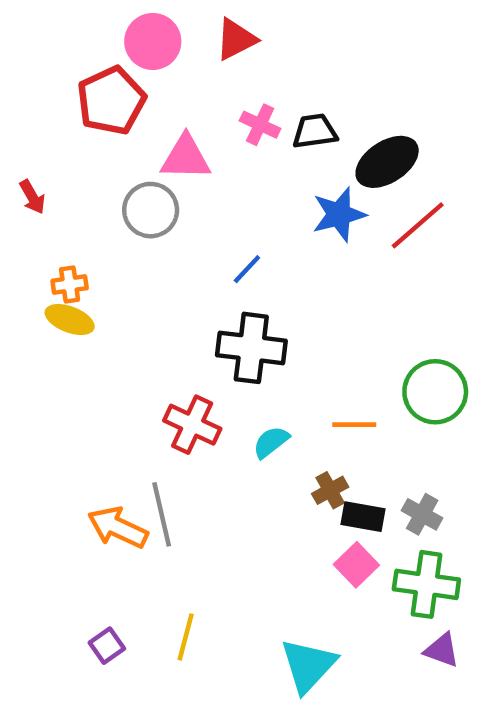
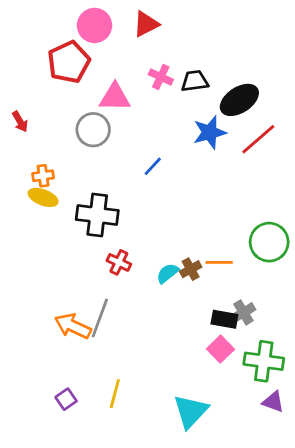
black cross: (251, 348) -> (97, 215), moved
red cross: (192, 425) -> (119, 262), size x0.7
brown cross: (330, 490) -> (191, 269), moved
gray line: (162, 514) -> (100, 318), turned 33
gray cross: (422, 514) -> (243, 312), moved, turned 30

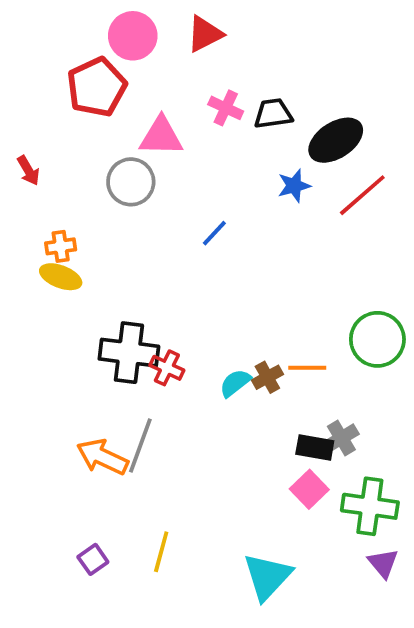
blue star: (210, 132) -> (294, 186), size x0.7
black cross: (97, 215) -> (129, 353), moved
purple triangle: (273, 402) -> (383, 563), turned 30

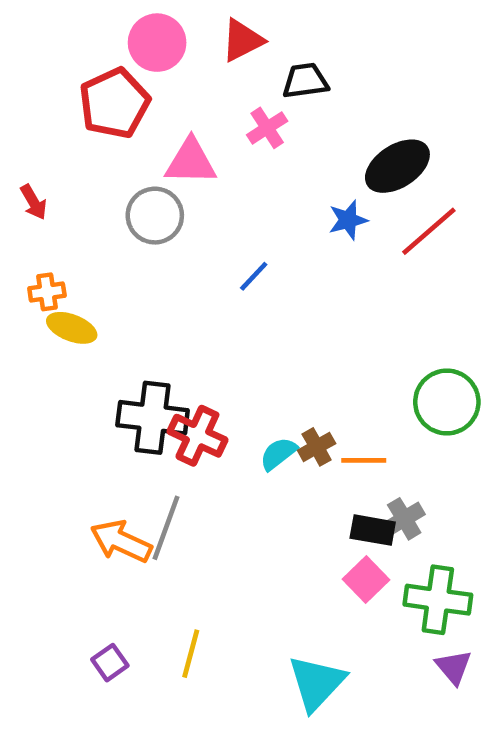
pink cross: (226, 108) -> (267, 128), turned 32
black trapezoid: (273, 114) -> (305, 81), moved
orange cross: (61, 246) -> (47, 292), moved
red cross: (167, 368) -> (197, 436), size x1.4
orange line: (307, 368) -> (364, 460), moved

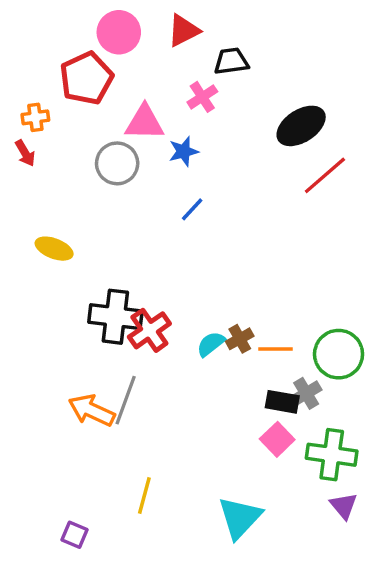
blue star: (348, 220) -> (184, 151), moved
orange cross: (47, 292) -> (35, 117), moved
green circle: (447, 402) -> (339, 354), moved
red cross: (197, 436) -> (149, 330), turned 30
purple square: (110, 663) -> (75, 535), moved, turned -32

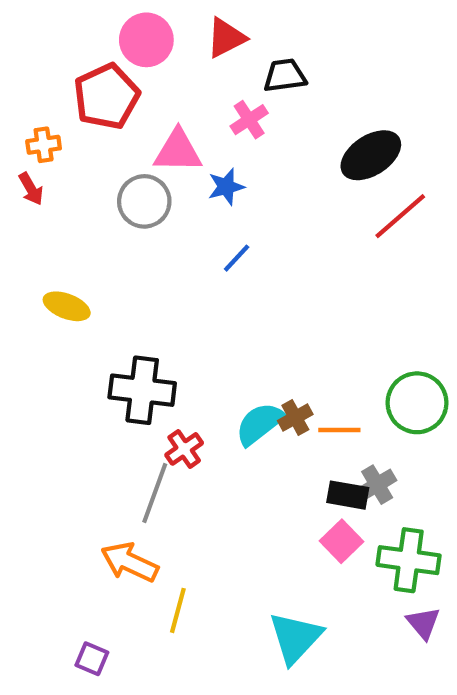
red cross: (149, 330) -> (184, 449), moved, size x0.7
cyan semicircle: (211, 344) -> (260, 424), size x1.4
green circle: (339, 354) -> (417, 403), moved
orange arrow: (92, 410) -> (130, 562), moved

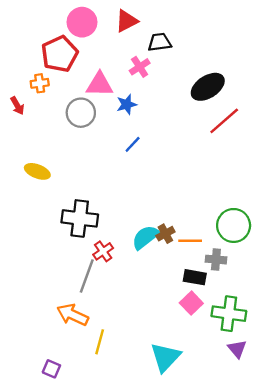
orange cross: (44, 145) -> (40, 83), moved
gray cross: (377, 485) -> (216, 260), moved, turned 36

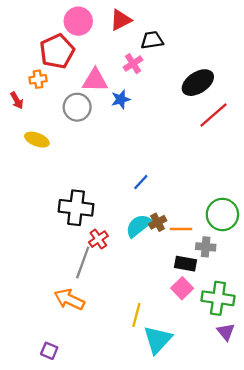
blue line: (133, 144) -> (141, 182), moved
yellow ellipse: (37, 171) -> (37, 140), moved
yellow line: (100, 342) -> (136, 315), moved

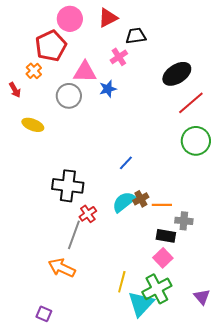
orange cross: (38, 79) -> (34, 71), turned -35
green circle: (222, 214) -> (196, 141), moved
green cross: (218, 298) -> (157, 289), moved, turned -36

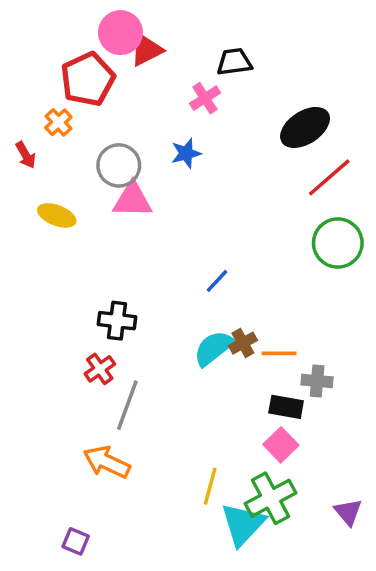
red triangle: (108, 18) -> (146, 50), moved
pink triangle: (85, 72) -> (133, 200), moved
black cross: (68, 186) -> (117, 321), size x0.7
red cross: (88, 214) -> (100, 369), moved

